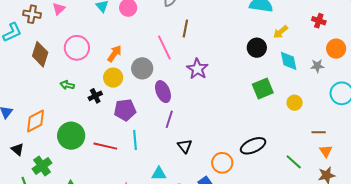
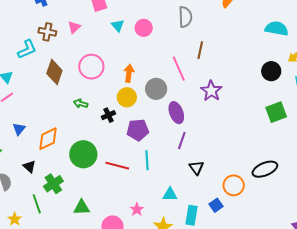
orange arrow: (115, 54) -> (129, 73), turned -30

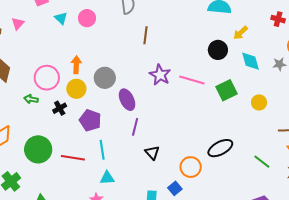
pink circle: (91, 67) -> (47, 78), moved
pink line: (179, 69) -> (192, 80), moved, turned -45
purple pentagon: (138, 130) -> (90, 120), turned 30
cyan triangle: (170, 194) -> (107, 178), moved

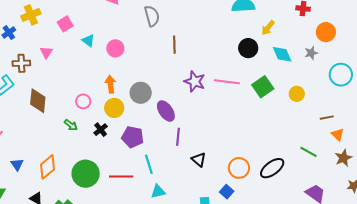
pink circle: (87, 18) -> (115, 48), moved
pink circle: (47, 78) -> (83, 101), size x0.6
green arrow: (31, 99) -> (71, 125), turned -144
black ellipse: (220, 148) -> (272, 168), moved

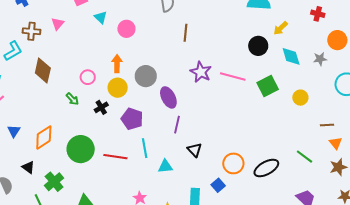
cyan triangle: (158, 191) -> (165, 166), moved

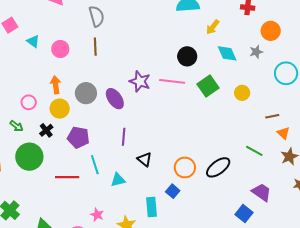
brown line: (185, 33) -> (95, 47), moved
black circle: (258, 46) -> (187, 56), moved
purple ellipse: (168, 97) -> (115, 99), moved
green circle: (81, 149) -> (29, 157), moved

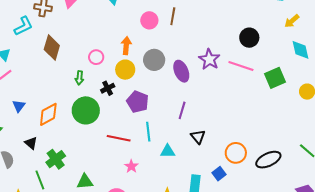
pink circle: (60, 49) -> (149, 20), moved
black circle: (187, 56) -> (249, 38), moved
green arrow: (16, 126) -> (79, 78), turned 48
pink star: (97, 215) -> (131, 166), moved

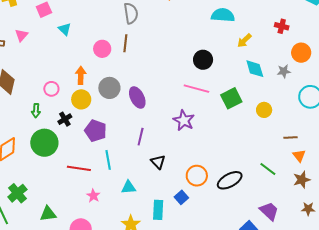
purple star: (209, 59) -> (184, 120), moved
cyan triangle: (168, 151) -> (129, 187), moved

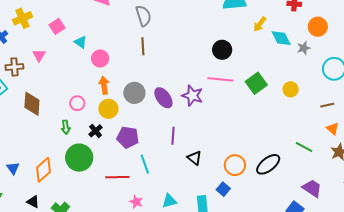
pink circle: (102, 49) -> (100, 58), moved
cyan diamond: (255, 69) -> (281, 38), moved
purple star: (184, 120) -> (192, 96), moved
brown line: (291, 137) -> (327, 105), moved
cyan triangle: (129, 187) -> (169, 201), moved

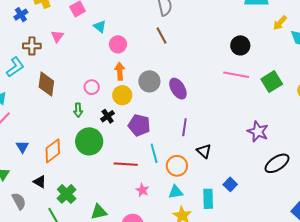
brown line: (143, 46) -> (161, 36), turned -30
purple star: (192, 96) -> (258, 132), moved
orange circle: (235, 165) -> (177, 166), moved

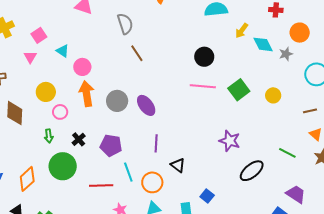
pink triangle: (57, 36) -> (30, 57), moved
brown line: (161, 36) -> (137, 53), moved
orange arrow: (120, 71) -> (87, 94), size x1.4
yellow circle: (122, 95) -> (46, 92), moved

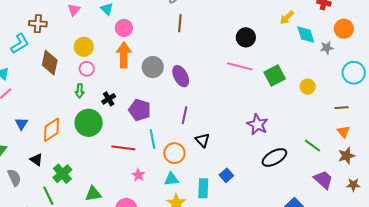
brown line: (137, 53) -> (180, 23), turned 30
pink circle: (60, 112) -> (87, 69), moved
purple trapezoid: (296, 194) -> (323, 180), moved

